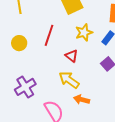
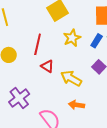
red triangle: (71, 56) -> (47, 66), moved
yellow arrow: (69, 80) -> (71, 78), moved

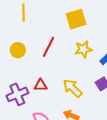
red triangle: (47, 66) -> (41, 85), moved, turned -48

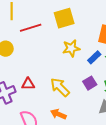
red line: (48, 47) -> (31, 28), moved, turned 45

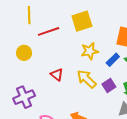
red triangle: (28, 84) -> (57, 75), moved, turned 40
yellow arrow: (60, 87) -> (86, 79), moved

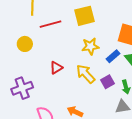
red triangle: (57, 75) -> (56, 68), turned 48

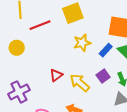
red triangle: (56, 68) -> (56, 75), moved
yellow arrow: (86, 74) -> (80, 83), moved

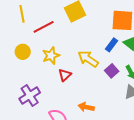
yellow star: (82, 43) -> (51, 56), moved
yellow arrow: (80, 83) -> (88, 59), moved

